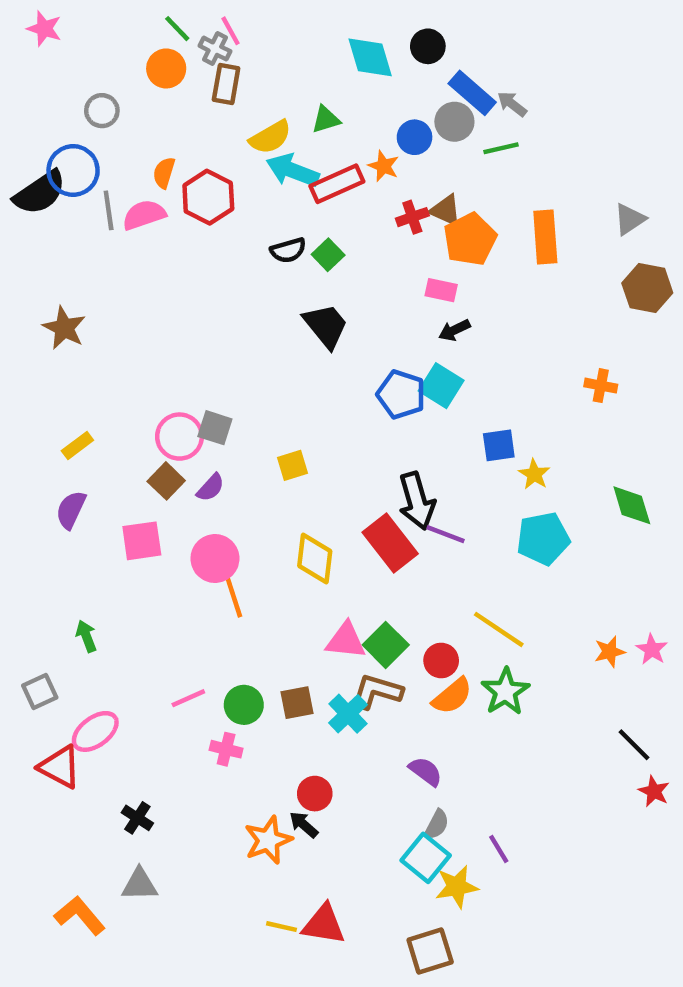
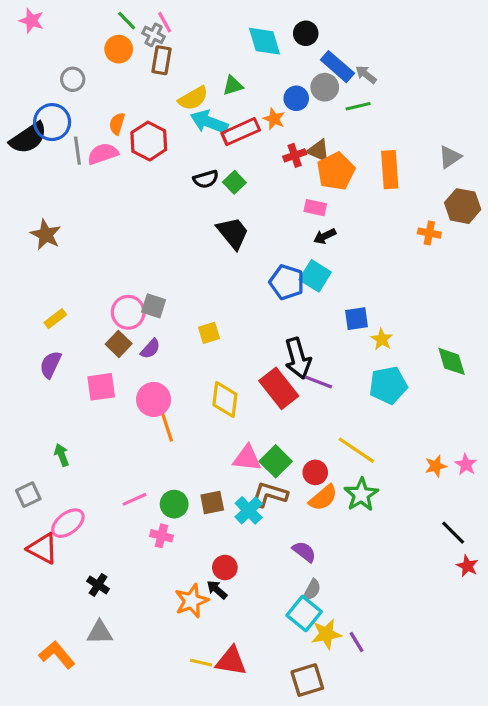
orange cross: (601, 386) -> (429, 233), moved
purple line: (499, 849) -> (356, 642), moved

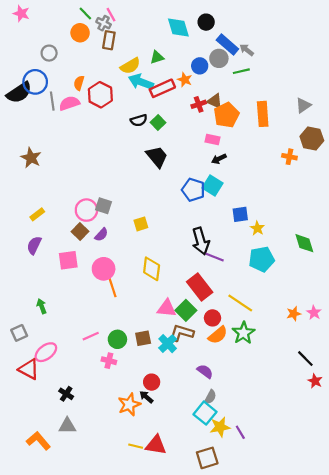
red rectangle: (279, 388) -> (200, 287), moved

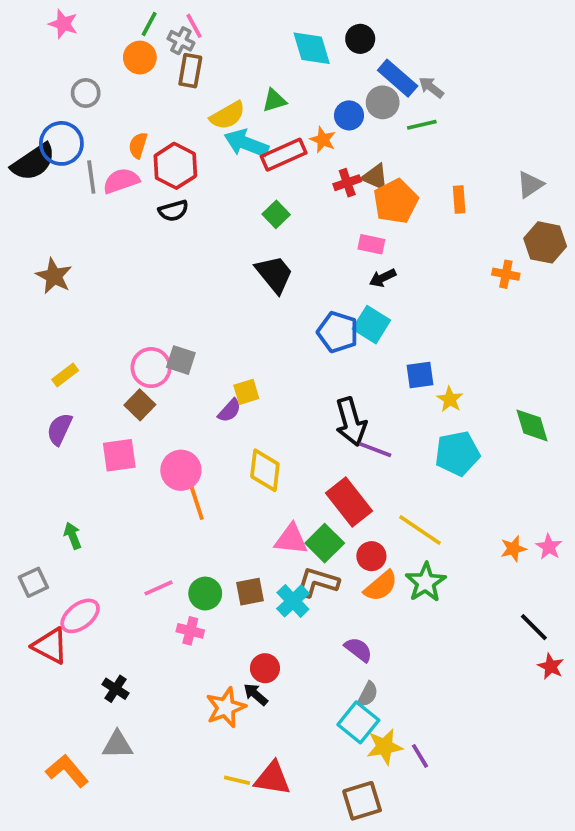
pink star: (21, 14) -> (63, 24), moved
green line: (85, 14) -> (149, 24), turned 72
orange rectangle: (263, 114) -> (459, 199), size x0.6
black semicircle: (139, 120) -> (173, 211), moved
purple semicircle: (101, 235) -> (229, 410), moved

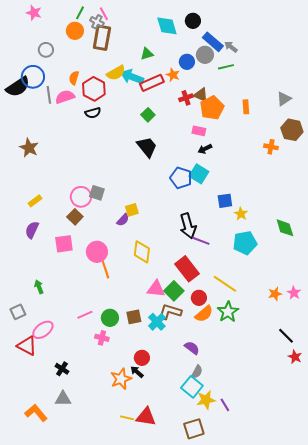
brown rectangle: (190, 71) -> (102, 38), size x1.4
yellow semicircle: (228, 115) -> (116, 73), moved

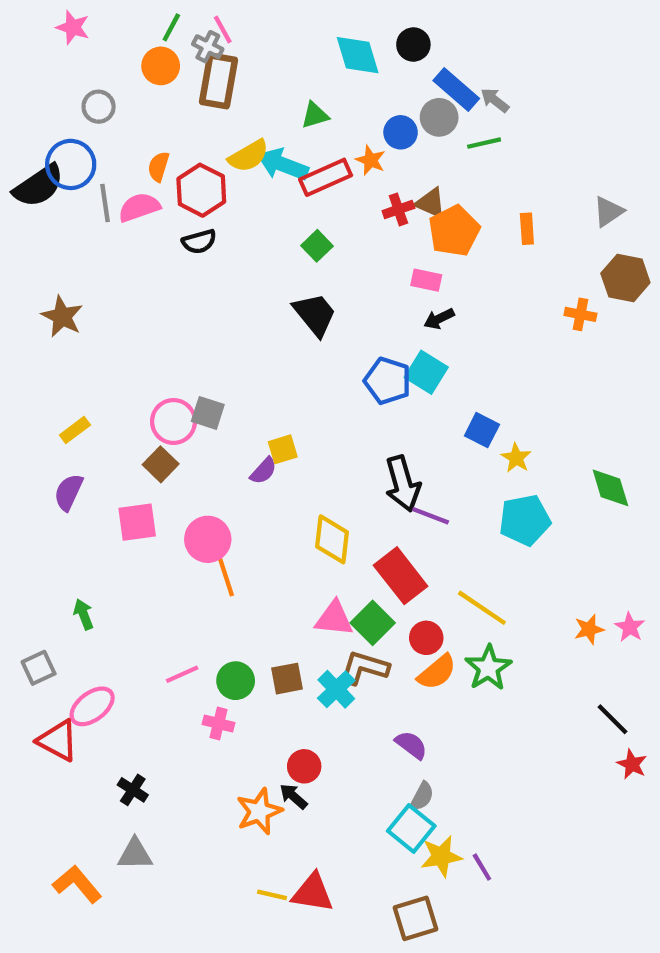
blue square: (225, 201) -> (482, 430), turned 35
yellow diamond: (142, 252) -> (332, 539), moved

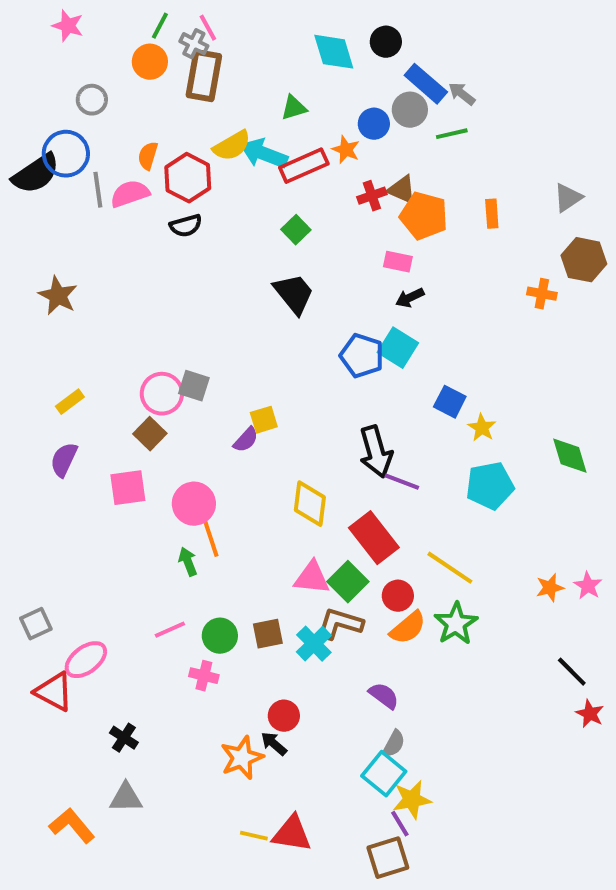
orange pentagon: (454, 231) -> (424, 216), turned -30
green arrow: (84, 614) -> (188, 562), moved
purple line: (482, 867) -> (400, 824), moved

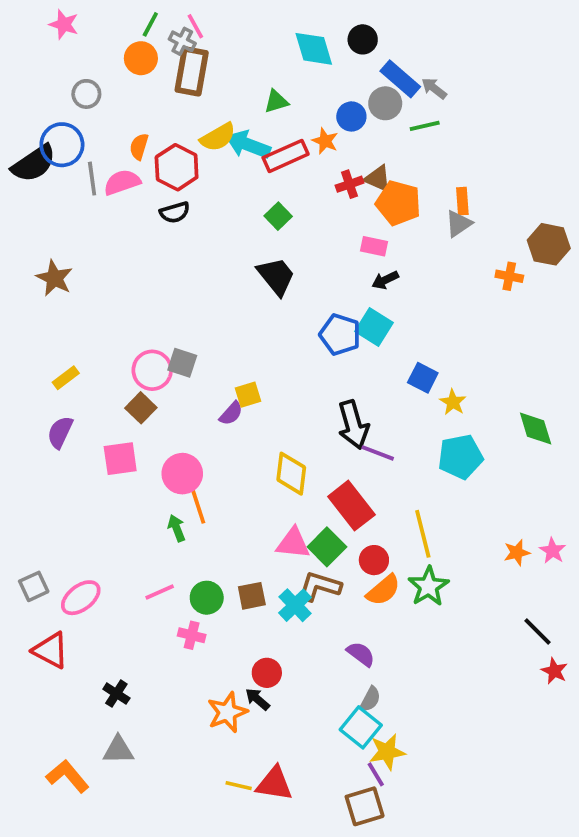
gray triangle: (568, 198) -> (459, 224), moved
yellow line: (450, 568) -> (423, 534), turned 42
pink ellipse: (86, 660) -> (81, 598), moved

